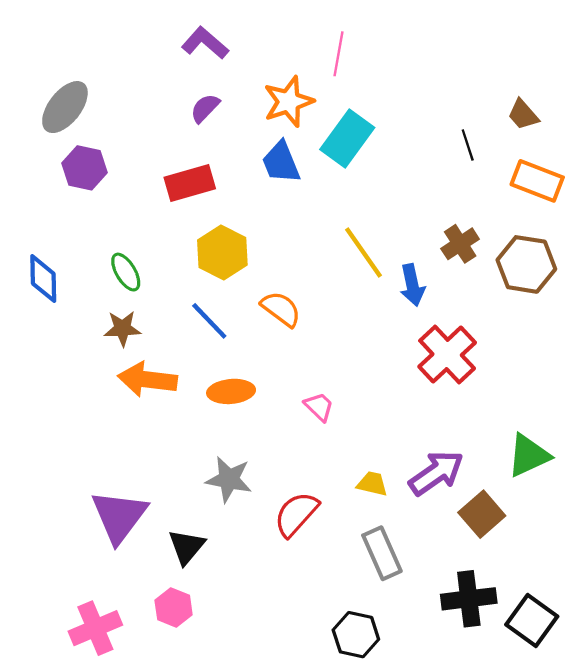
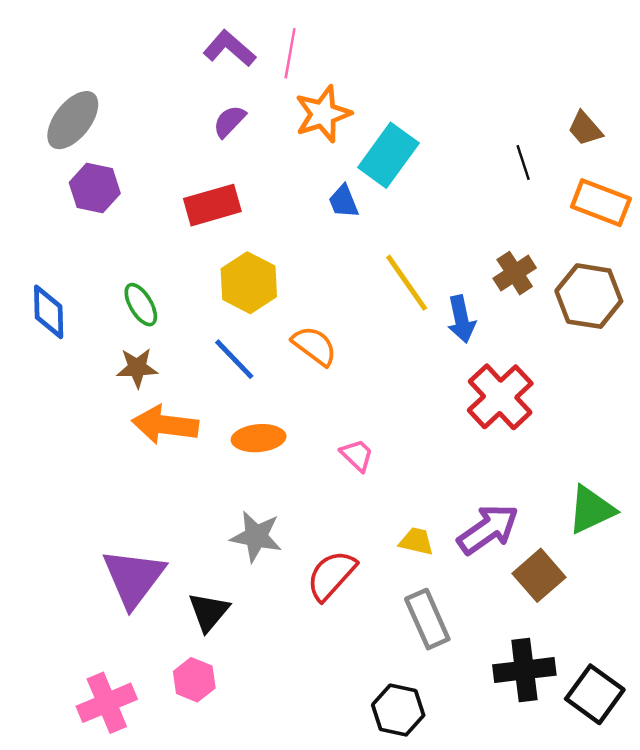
pink line: (339, 54) -> (290, 53), moved
blue trapezoid: (281, 162) -> (344, 201), moved, size x0.7

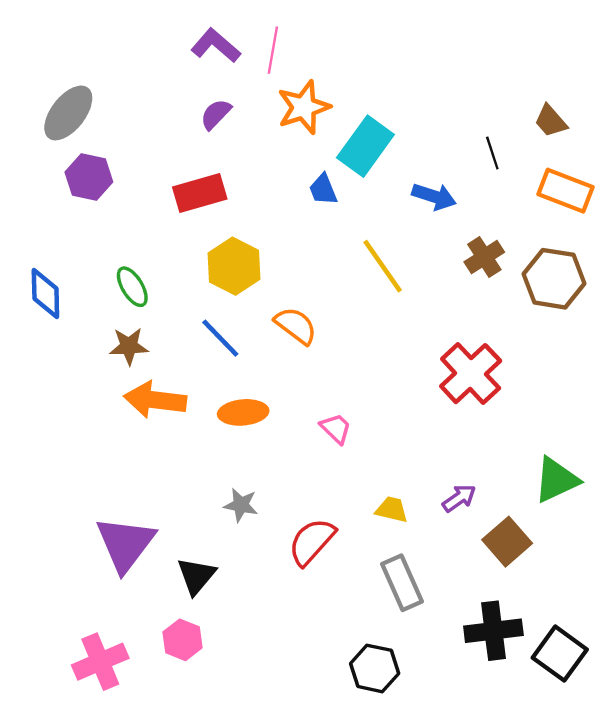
blue arrow: (461, 319) -> (434, 196), moved, turned -60
purple arrow: (488, 529) -> (459, 498), size x0.6
gray star: (256, 536) -> (241, 505), size x0.7

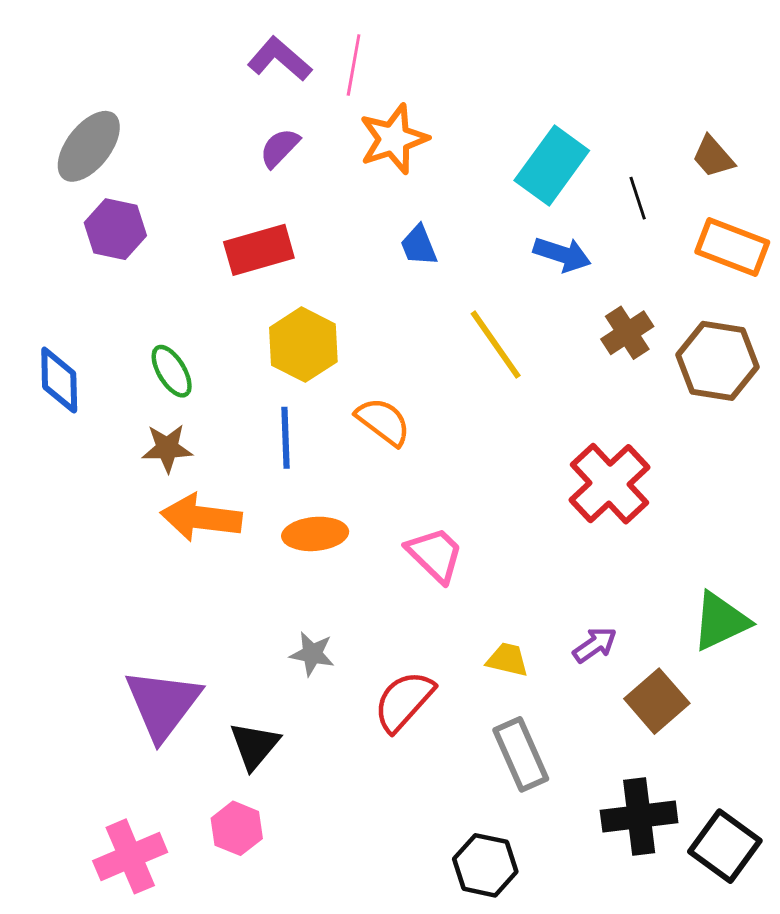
cyan rectangle: (365, 146) -> (552, 166), moved
blue line: (220, 338) -> (286, 438), turned 42
pink trapezoid: (336, 428) -> (435, 555), size x1.4

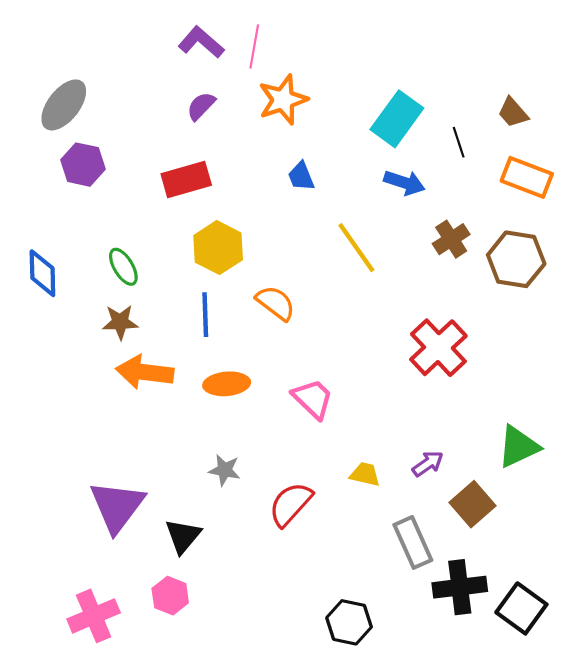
gray rectangle: (521, 754) -> (413, 542), moved

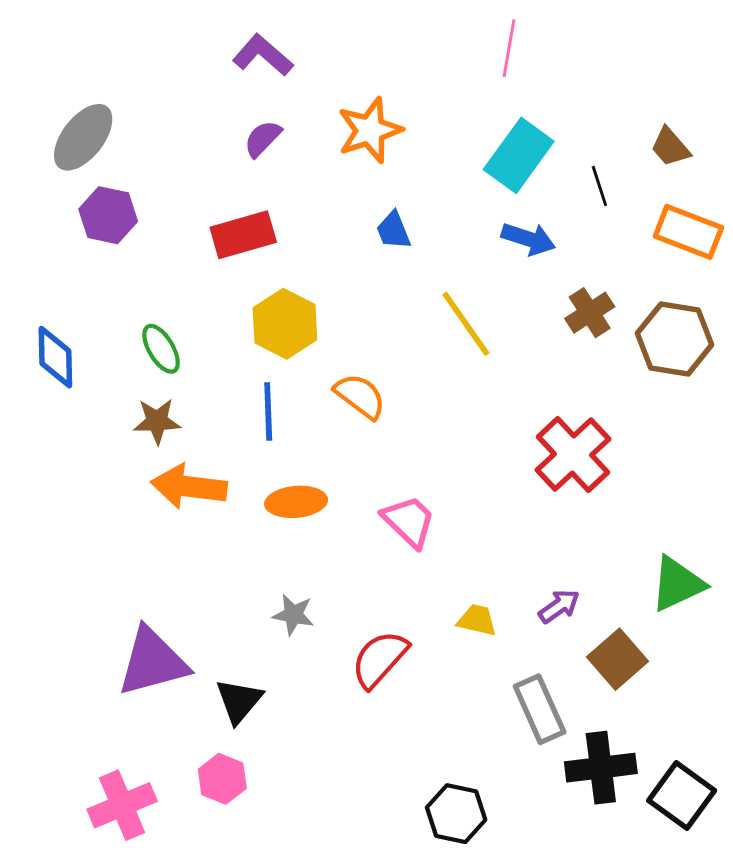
pink line: (254, 46) -> (509, 48), moved
purple triangle: (117, 506) -> (153, 662), turned 38

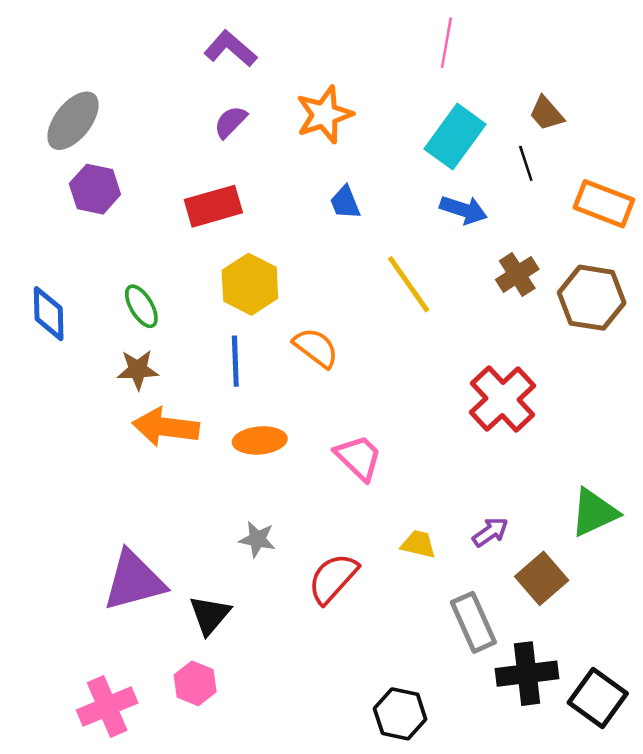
brown trapezoid: (670, 147) -> (547, 113), moved

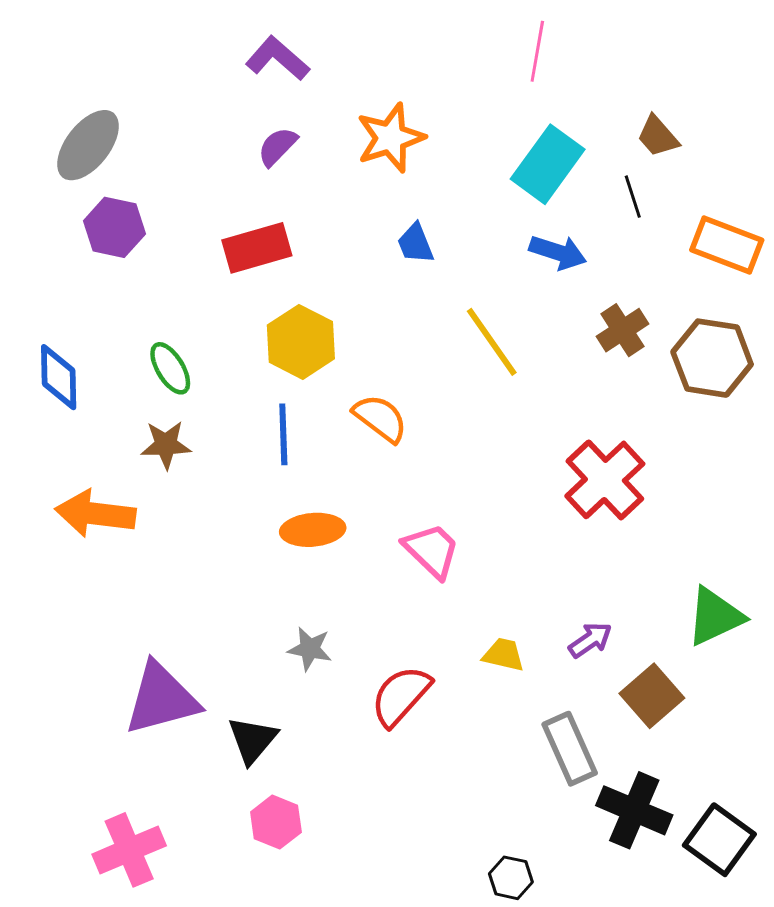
orange arrow: (166, 427) -> (95, 514), moved
black cross: (527, 674) -> (634, 810), turned 30
pink hexagon: (195, 683) -> (276, 822), moved
black hexagon: (400, 714) -> (511, 878), moved, size x0.7

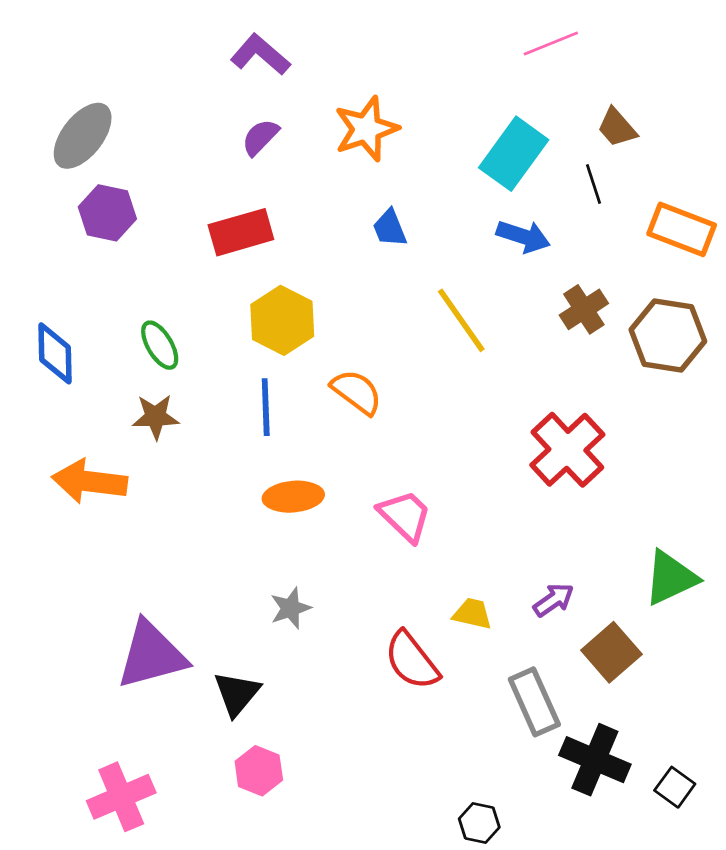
pink line: (537, 51) -> (551, 44), moved, turned 58
gray star: (310, 649) -> (291, 608), turned -30
red semicircle: (401, 696) -> (412, 661), moved, turned -80
black square: (719, 840) -> (675, 787), size x0.6

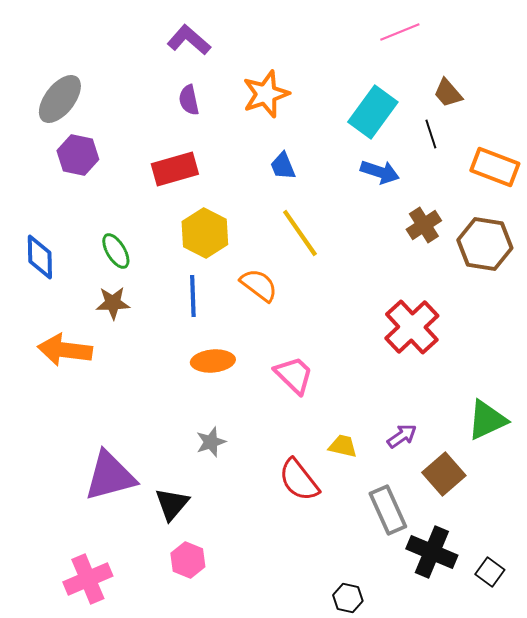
purple semicircle: (260, 137) -> (189, 100), turned -56
yellow line: (461, 320) -> (300, 233), moved

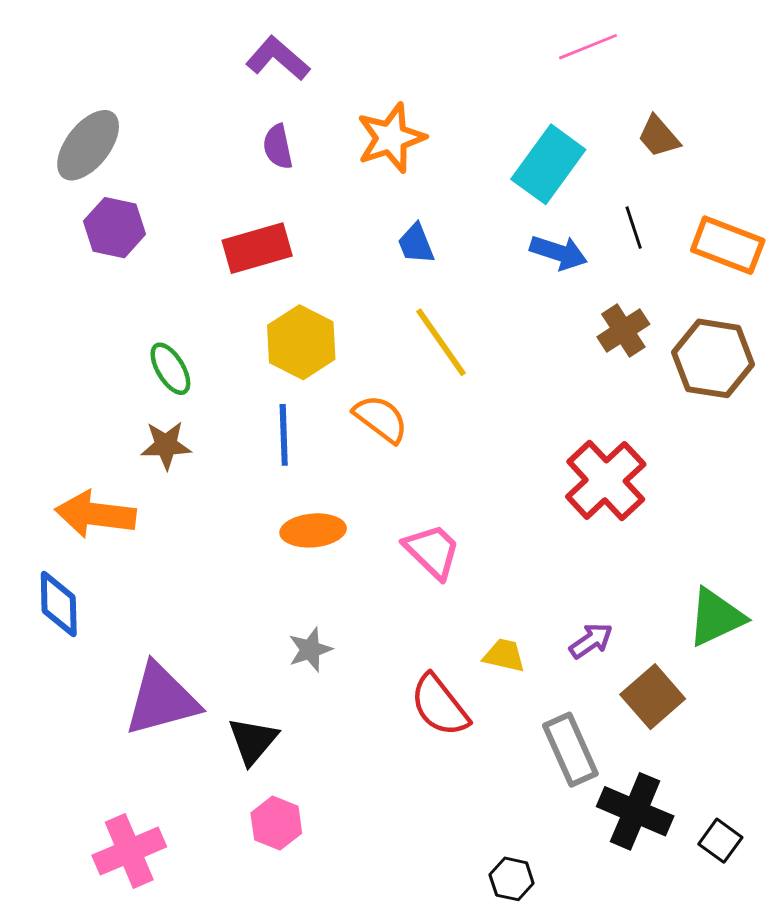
black line: (431, 134) -> (634, 228), moved
blue diamond: (40, 257) -> (59, 604), moved

